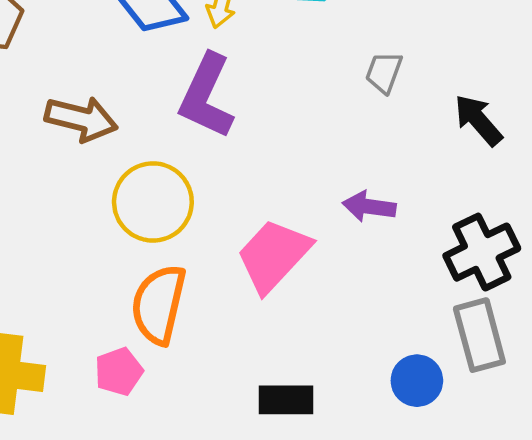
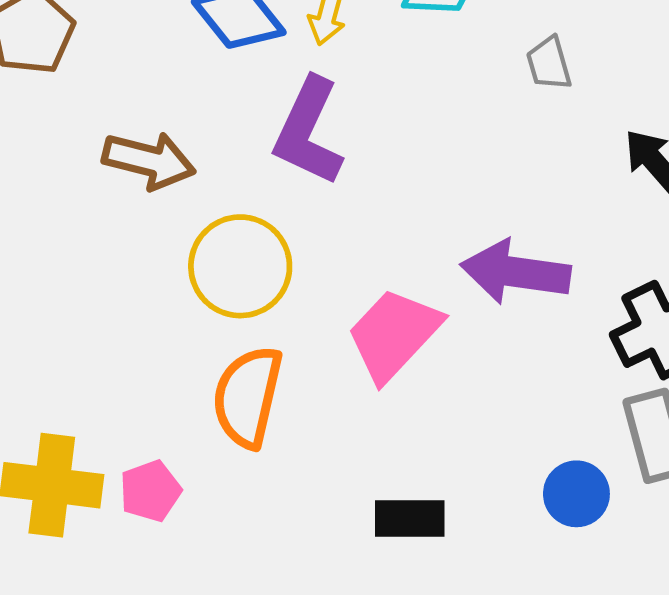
gray trapezoid: (384, 72) -> (549, 63), moved, turned -36
purple arrow: (369, 207) -> (516, 272), size x1.6
pink pentagon: (119, 372) -> (150, 491), moved

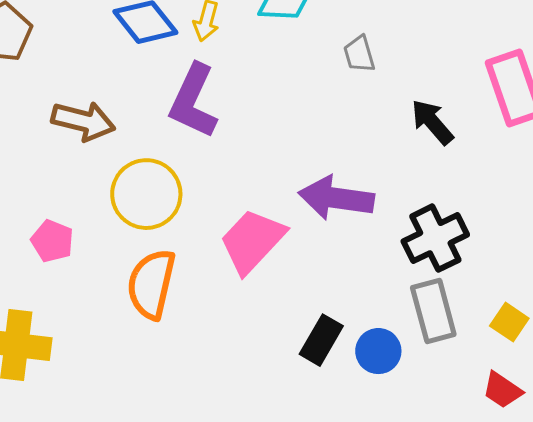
pink pentagon: (150, 491) -> (52, 241), moved, turned -30
black rectangle: (410, 518) -> (321, 340), moved, turned -60

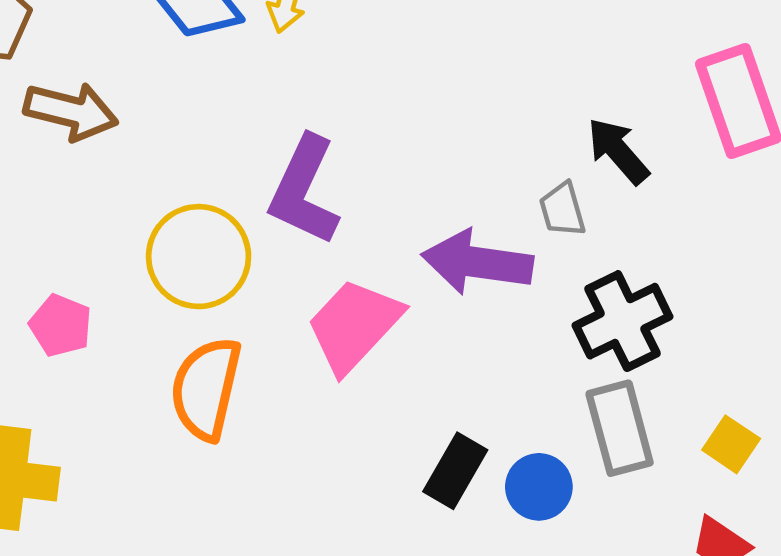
gray trapezoid: (359, 54) -> (562, 210), moved
purple L-shape: (193, 101) -> (304, 191), moved
brown arrow: (83, 121) -> (71, 111), moved

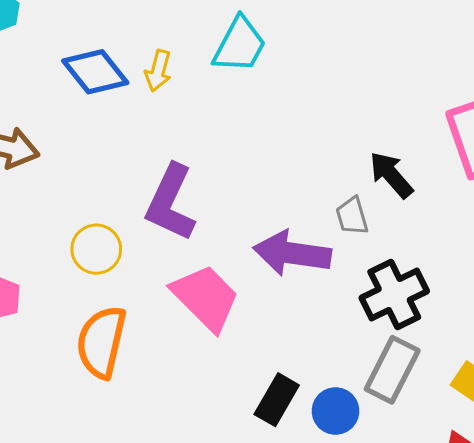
yellow circle: (199, 257) -> (96, 249), size x0.7
pink trapezoid: (354, 325) -> (206, 298), turned 92
gray rectangle: (620, 428) -> (392, 370), turned 42

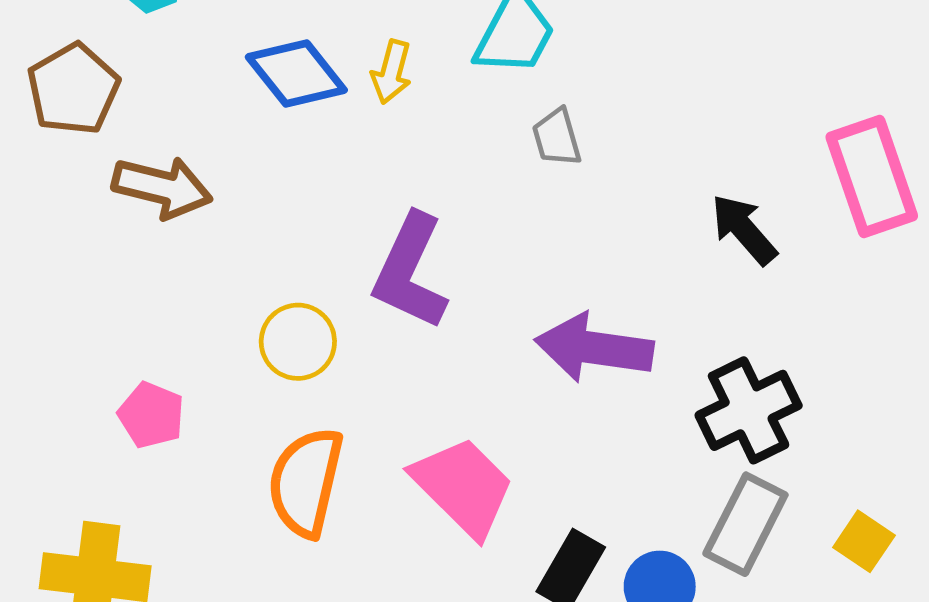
gray trapezoid: (352, 216) -> (557, 137), moved
pink trapezoid: (206, 298) -> (463, 487), moved

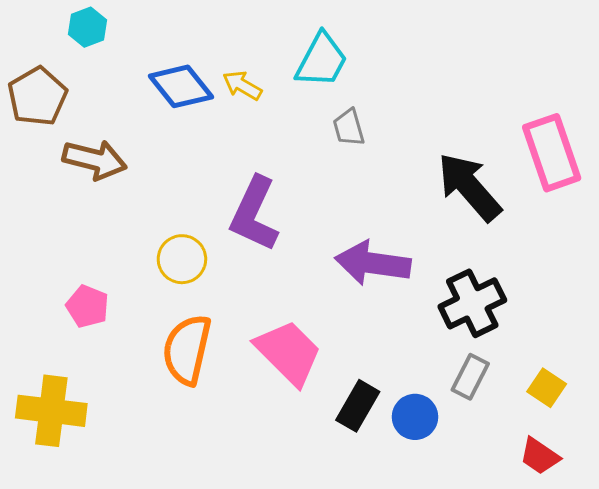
yellow arrow: (391, 72) -> (242, 85), turned 105
black arrow: (744, 229) -> (469, 187), size x1.5
gray rectangle: (745, 524) -> (470, 377), size x0.7

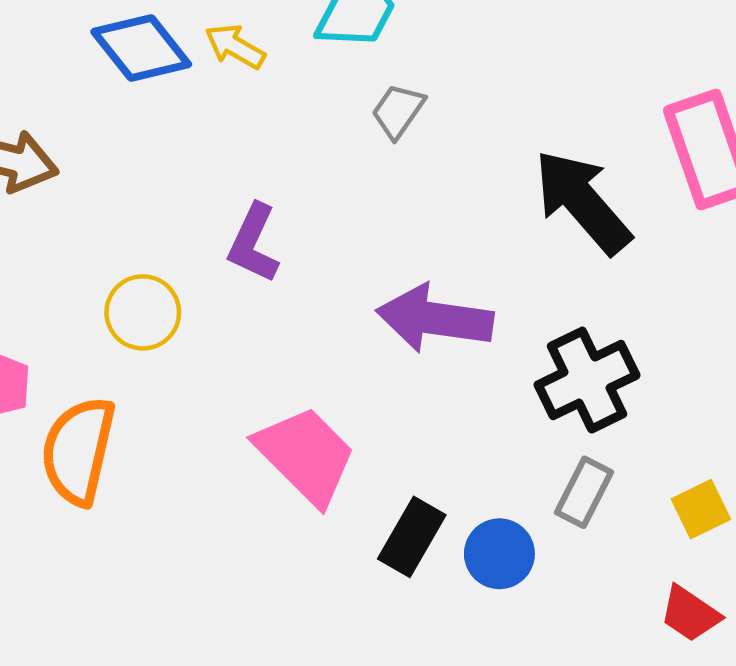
gray trapezoid: (349, 128) -> (398, 111), turned 51
purple L-shape: (254, 214) -> (253, 243), size x0.7
orange semicircle: (187, 350) -> (78, 451), moved
yellow square: (547, 388) -> (701, 509), turned 30

